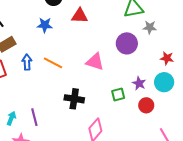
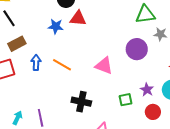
red triangle: (80, 16) -> (78, 18), moved

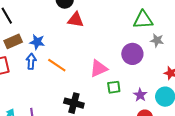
blue star: (56, 26) -> (37, 42), moved
pink triangle: (104, 66) -> (99, 68), turned -48
green square: (125, 100) -> (114, 87), moved

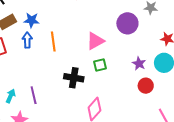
orange line: (57, 65) -> (53, 41), turned 54
green square: (114, 87) -> (100, 65), moved

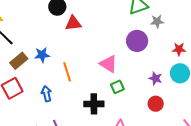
blue arrow: (27, 40) -> (46, 94), moved
pink triangle: (95, 41) -> (108, 64), turned -48
red circle: (146, 86) -> (156, 104), moved

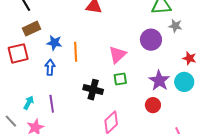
blue star: (42, 55) -> (54, 43), moved
pink triangle: (108, 64) -> (117, 55), turned 30
purple star: (155, 78) -> (159, 81), size x1.5

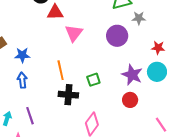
orange line: (76, 52) -> (61, 70), moved
pink triangle: (117, 55) -> (74, 33), moved

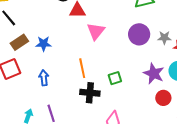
gray star: (139, 18) -> (164, 38), moved
blue star: (22, 55) -> (44, 44), moved
red circle: (130, 100) -> (163, 98), moved

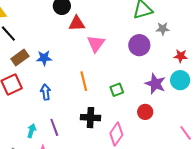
gray star: (164, 38) -> (163, 29), moved
black cross: (90, 93) -> (90, 118), moved
red circle: (163, 98) -> (145, 112), moved

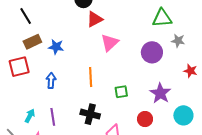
red triangle: (77, 23) -> (95, 19), turned -36
cyan circle: (180, 80) -> (183, 115), moved

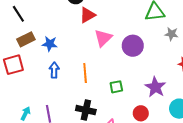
purple circle: (152, 52) -> (133, 46), moved
blue arrow: (51, 81) -> (54, 70), moved

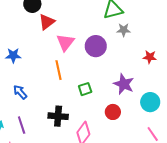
gray star: (172, 34) -> (124, 30), moved
blue arrow: (54, 70) -> (20, 92), moved, turned -35
orange line: (85, 73) -> (58, 70), moved

